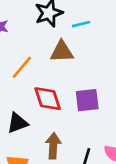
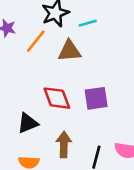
orange line: (22, 67) -> (36, 41), moved

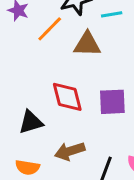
brown arrow: (64, 145) -> (70, 151), turned -115

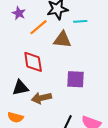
red diamond: (67, 97) -> (33, 62), moved
brown arrow: (70, 151) -> (41, 98), moved

